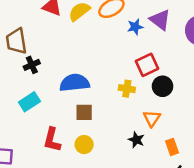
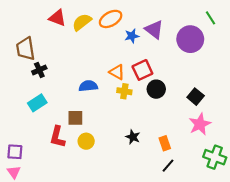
blue semicircle: (75, 83) -> (88, 86), moved, size x0.7
brown square: (84, 112) -> (75, 118), moved
orange triangle: (152, 118) -> (117, 72), moved, turned -35

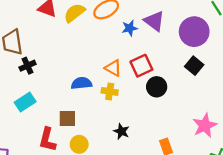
yellow cross: (124, 91) -> (110, 91), moved
black square: (196, 97) -> (194, 66), moved
black star: (133, 137) -> (121, 131), moved

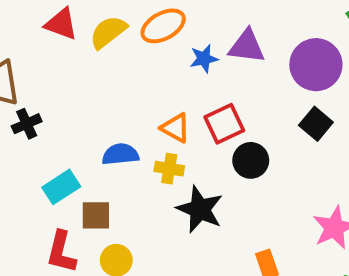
purple triangle: (154, 21) -> (247, 46), turned -30
cyan rectangle: (25, 102) -> (61, 187), moved
black star: (121, 131) -> (200, 209), moved, size x1.6

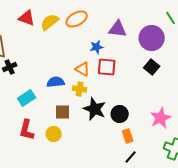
blue star: (204, 59) -> (97, 47), moved
red square: (224, 124) -> (107, 67), turned 30
black circle: (251, 160) -> (120, 114), moved
brown square: (96, 215) -> (63, 112), moved

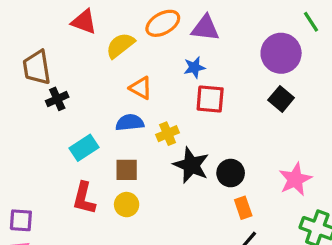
yellow semicircle: (50, 22) -> (120, 45), moved
purple triangle: (118, 29) -> (205, 28), moved
orange triangle: (83, 69) -> (141, 88), moved
yellow cross: (80, 89) -> (168, 134), turned -32
brown square: (63, 112) -> (127, 170), moved

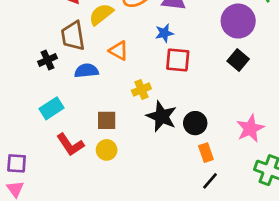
brown trapezoid: (37, 67) -> (73, 36), moved
blue semicircle: (130, 123) -> (86, 71), moved
cyan rectangle: (84, 148) -> (51, 108), moved
red L-shape: (84, 198) -> (70, 145), turned -48

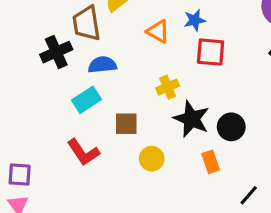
orange triangle: (119, 51) -> (158, 31), moved
black cross: (47, 60) -> (56, 52), size x1.4
cyan rectangle: (51, 108) -> (86, 100), moved
yellow circle: (107, 150) -> (152, 159), moved
orange rectangle: (206, 153) -> (211, 162), moved

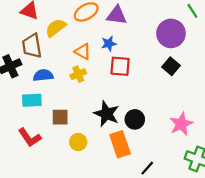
yellow cross: (168, 87) -> (78, 74), moved
cyan rectangle: (86, 100) -> (32, 100), turned 30
orange rectangle: (211, 162) -> (120, 144), size x1.6

